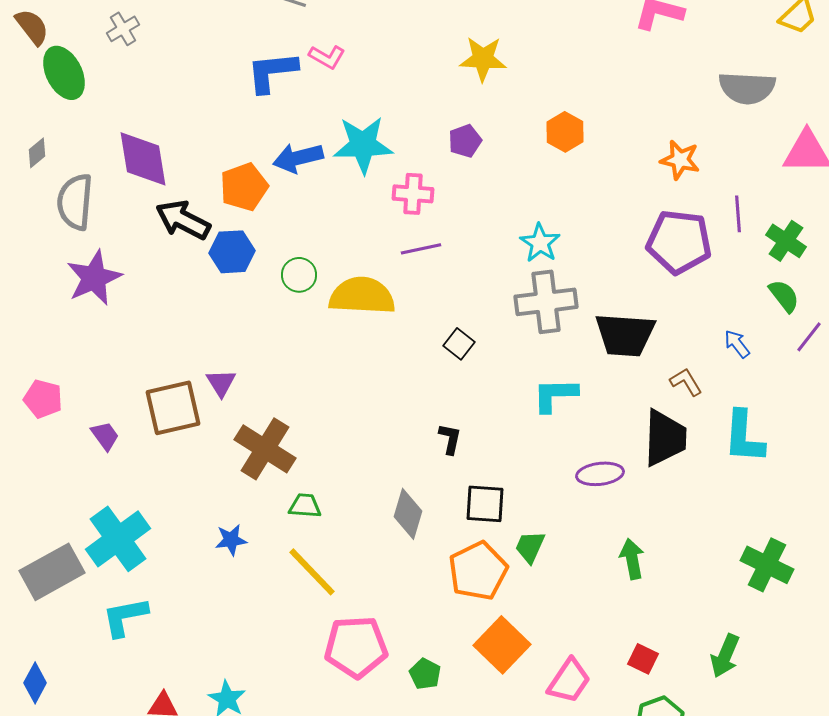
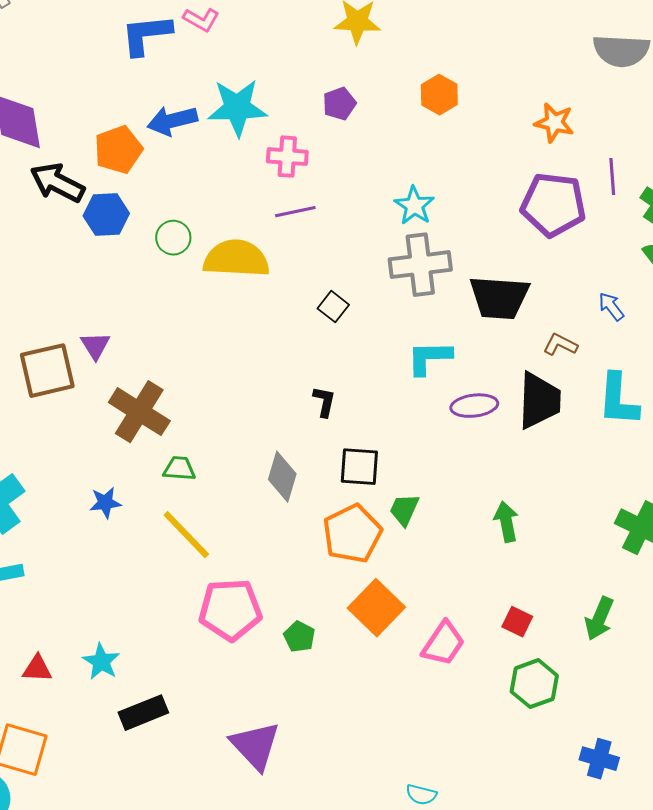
brown L-shape: (686, 382) -> (560, 345), turned -32
purple ellipse: (600, 474) -> (474, 406), moved

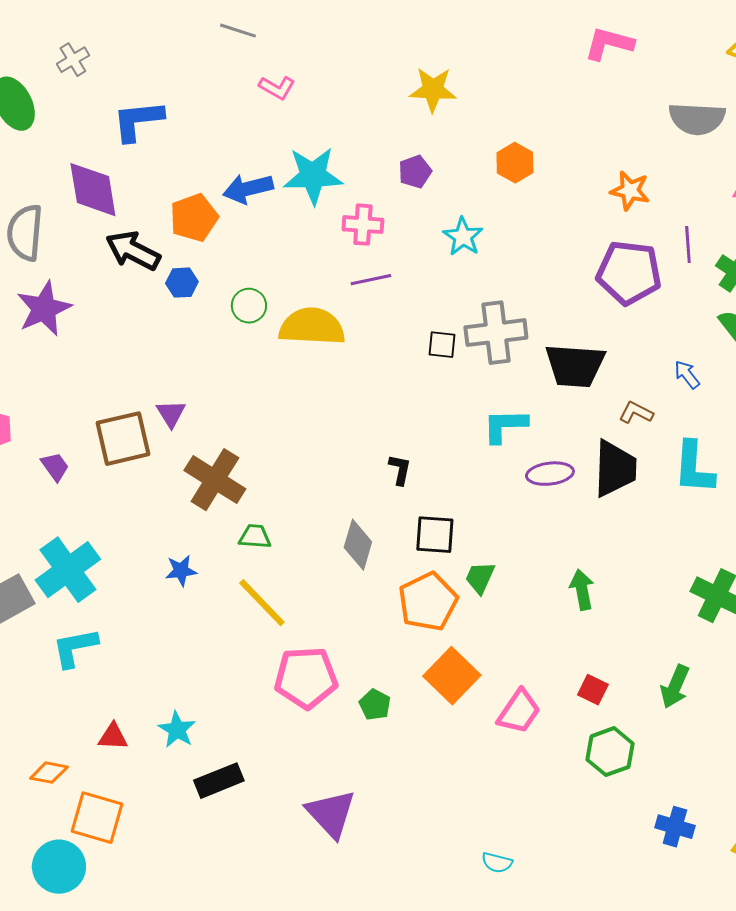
blue L-shape: (146, 35) -> (138, 121), moved
cyan star: (414, 206) -> (463, 237), moved
blue hexagon: (106, 215) -> (182, 283), size x0.7
black square: (333, 307) -> (442, 345), moved, turned -32

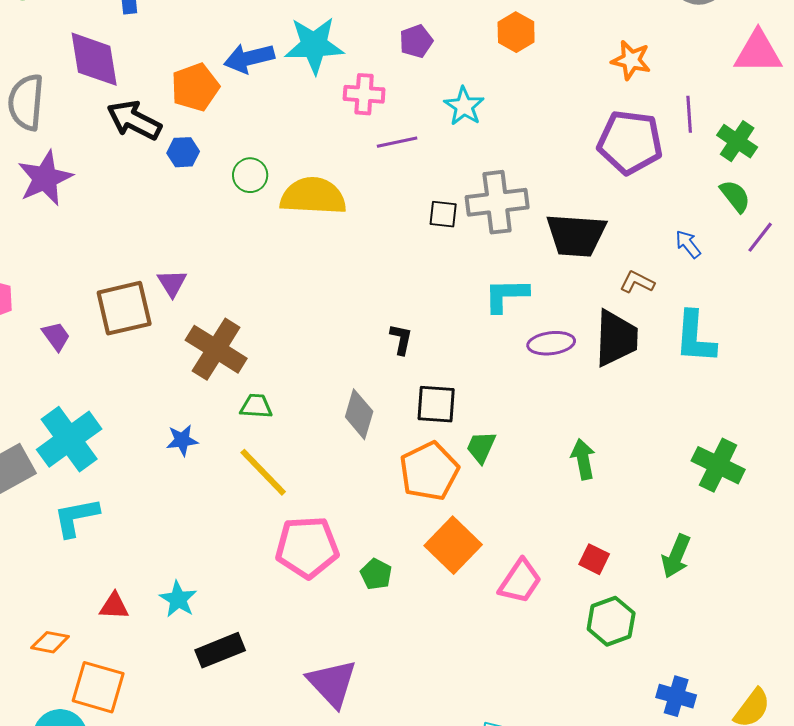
purple line: (371, 280) -> (397, 142), moved

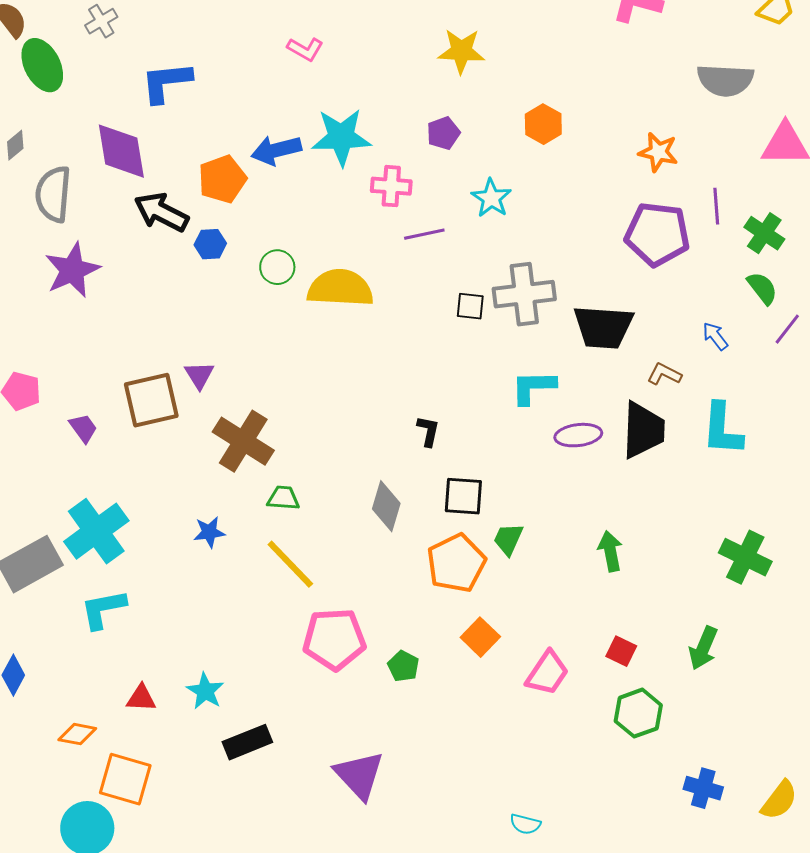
orange square: (453, 545) -> (480, 637), size x0.7

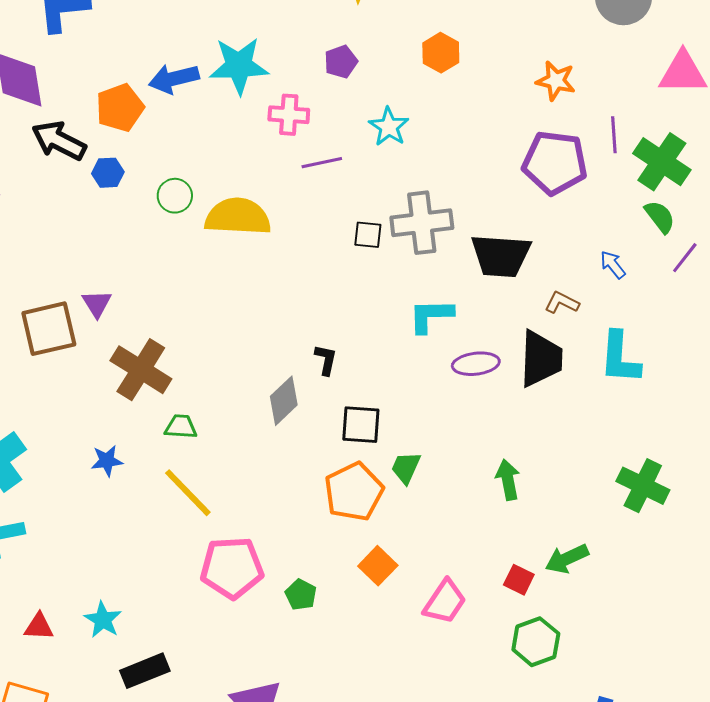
green cross: (764, 233) -> (662, 162), size x1.4
gray diamond: (386, 506) -> (284, 401), moved, turned 30
green arrow: (703, 648) -> (567, 559), moved, turned 42

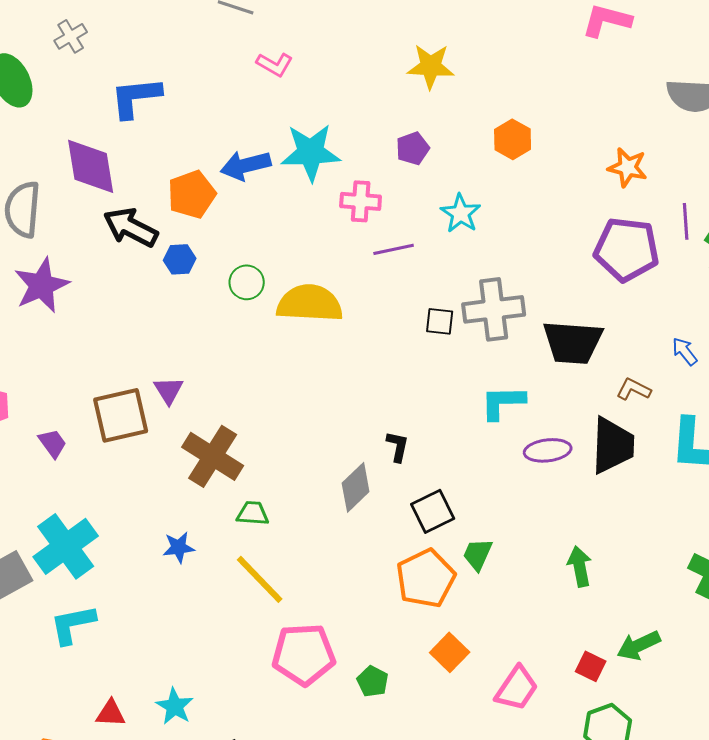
black square: (361, 425) -> (433, 511), turned -30

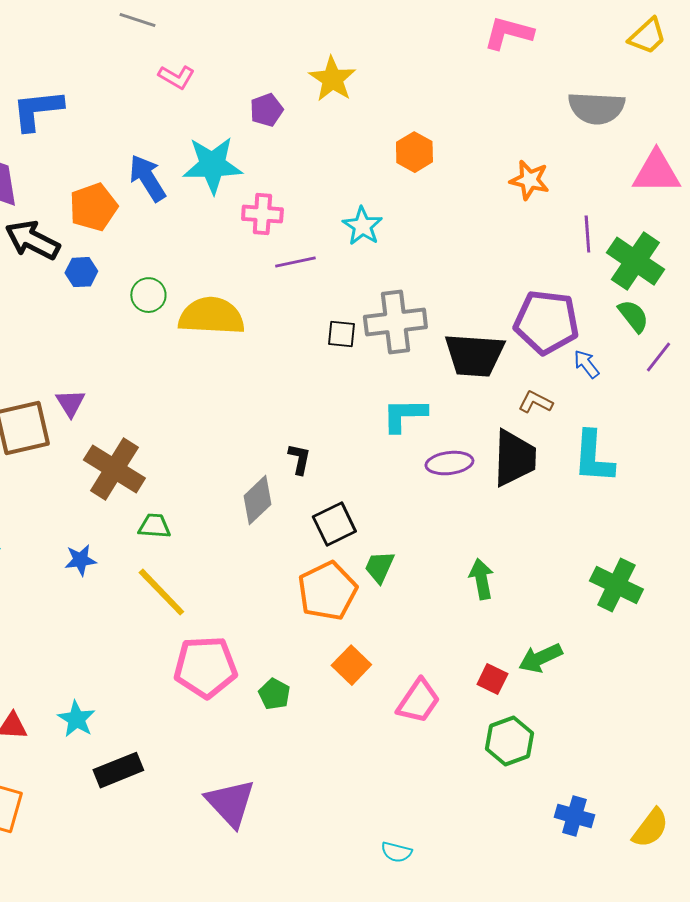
yellow star: (431, 66) -> (332, 79), turned 30
purple pentagon: (413, 148) -> (266, 110), moved
blue arrow: (246, 165) -> (147, 178), turned 72
purple pentagon: (627, 249) -> (546, 322), moved

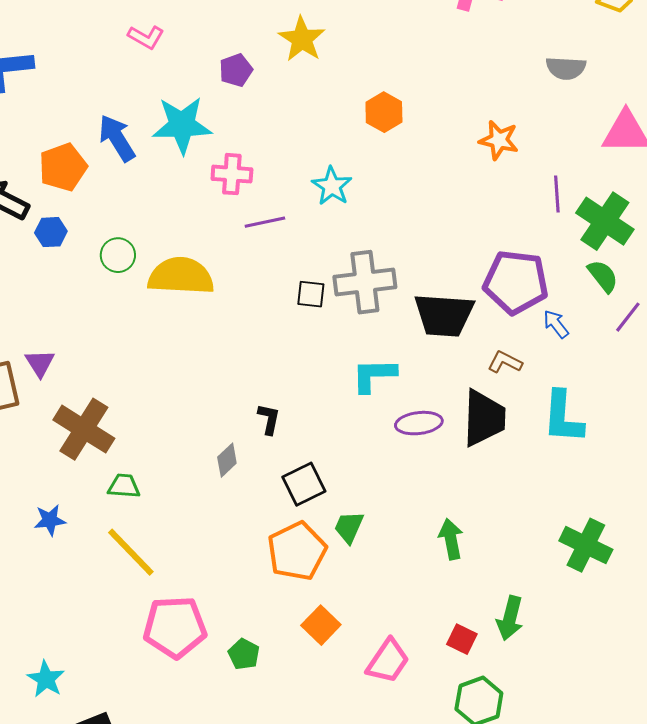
gray semicircle: (596, 108) -> (566, 68), size x0.7
gray diamond: (257, 500) -> (227, 460), size x0.7
green arrow: (540, 658) -> (510, 618), turned -51

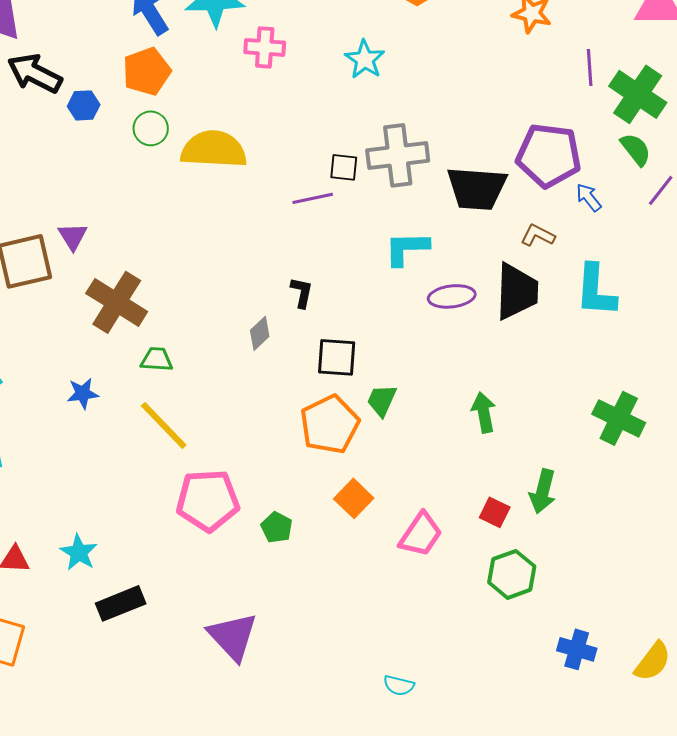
orange pentagon: (63, 167) -> (147, 71), moved
purple line: (265, 222) -> (313, 198), moved
black square: (304, 484) -> (337, 357), turned 30

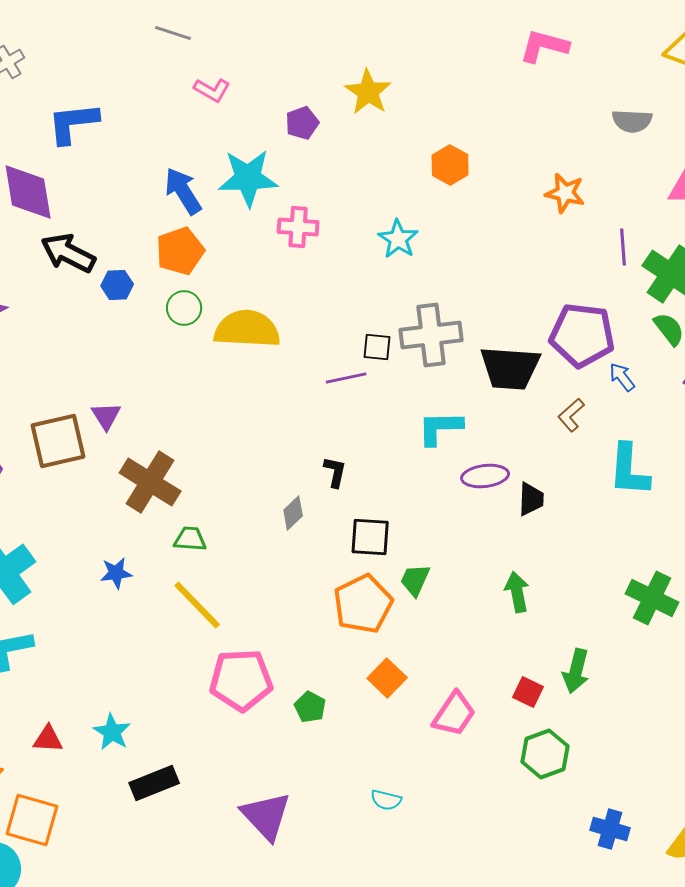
brown L-shape: (538, 235) -> (571, 415), turned -68
black trapezoid: (517, 291) -> (531, 499), moved, size x0.6
cyan semicircle: (399, 685) -> (386, 800), moved

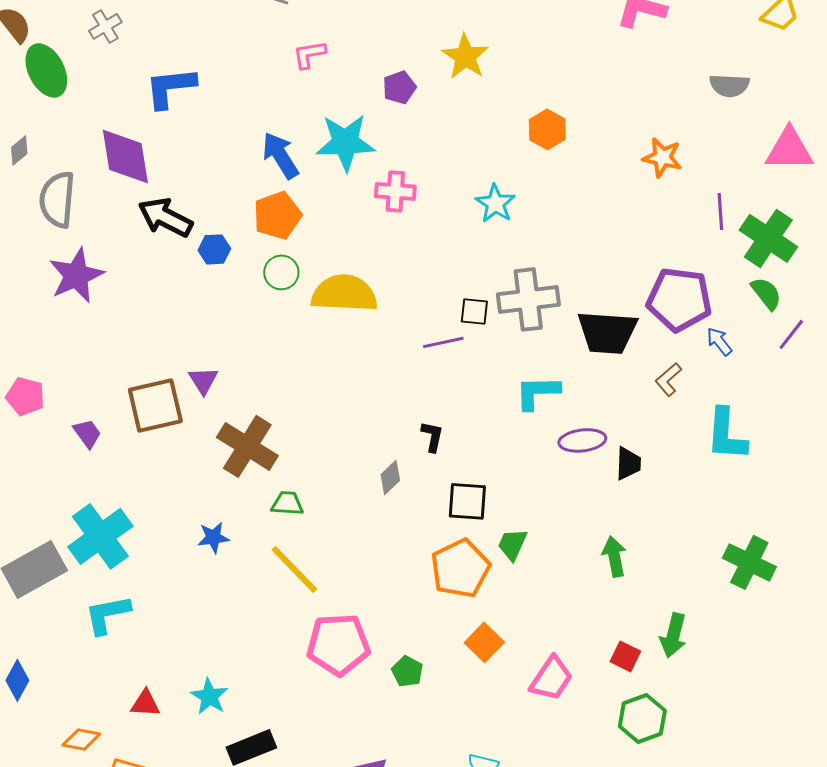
pink L-shape: (212, 90) -> (309, 54), turned 141

